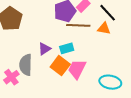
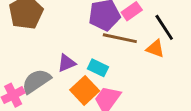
cyan rectangle: (67, 48) -> (98, 68), turned 32
gray semicircle: (26, 65) -> (36, 81), turned 45

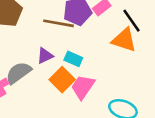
brown line: (120, 38) -> (59, 23), moved
orange triangle: (155, 49) -> (124, 40), size x1.5

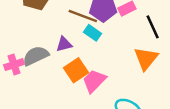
orange triangle: (124, 40) -> (146, 58), moved, turned 40
cyan rectangle: (73, 59) -> (92, 33), moved

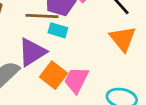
purple triangle: (64, 44) -> (32, 52), size x1.6

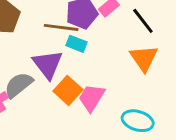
purple triangle: (32, 52) -> (48, 64), turned -40

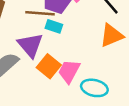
orange triangle: (144, 58) -> (112, 35), turned 45
cyan ellipse: (138, 121) -> (94, 88), moved

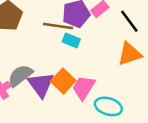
purple triangle: (30, 45) -> (41, 85), moved

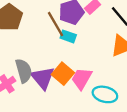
brown line: (58, 26) -> (55, 24), turned 55
gray semicircle: (20, 76) -> (24, 71), turned 115

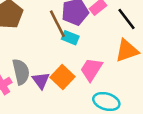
purple triangle: (43, 78) -> (41, 80), size x0.7
pink trapezoid: (82, 79) -> (91, 69), moved

